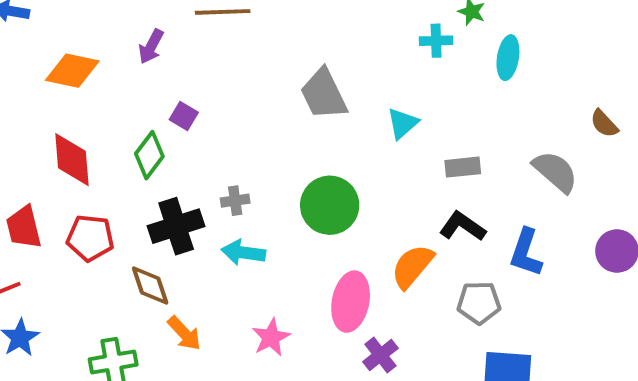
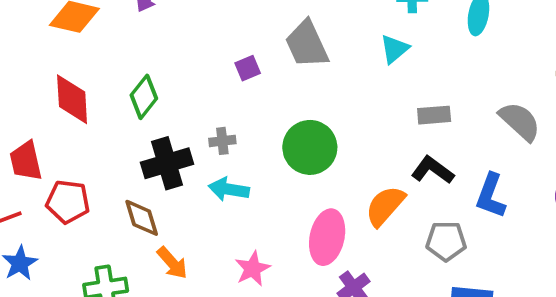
purple square: (184, 116) -> (248, 68), moved, turned 35
cyan triangle: (403, 123) -> (394, 49), moved
red pentagon: (90, 238) -> (68, 202), moved

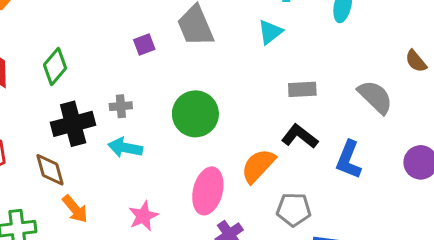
gray pentagon: (446, 241) -> (294, 210), moved

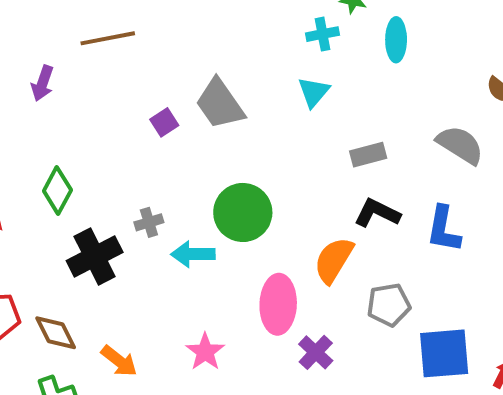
purple square: (144, 45) -> (164, 122), moved
cyan arrow: (125, 148) -> (193, 254), moved
brown diamond: (50, 170) -> (56, 333), moved

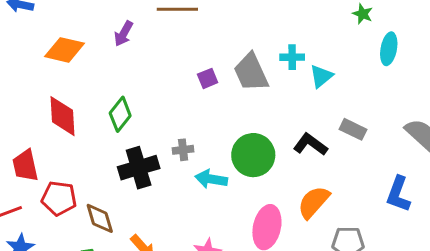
cyan cross: (323, 34) -> (292, 57), moved
gray rectangle: (368, 155) -> (353, 129), turned 30
black L-shape: (377, 213) -> (310, 144), moved

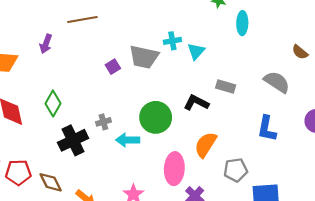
gray trapezoid: (251, 72) -> (144, 57), turned -44

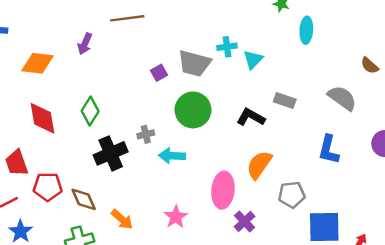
green circle: (156, 117) -> (193, 110), moved

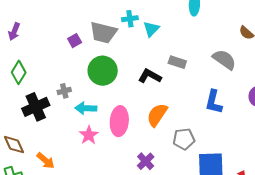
purple arrow: (85, 44) -> (14, 32), moved
pink ellipse: (223, 190) -> (119, 121), moved
pink star: (176, 217) -> (89, 135), moved

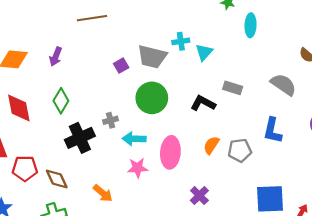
orange semicircle: (157, 115) -> (211, 145), size x0.7
pink star: (89, 135) -> (138, 168), turned 30
gray pentagon: (184, 139) -> (240, 150), moved
orange arrow: (46, 161) -> (103, 193), moved

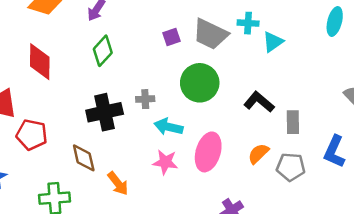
gray rectangle: (233, 88) -> (293, 122), moved, turned 60
green diamond: (61, 101) -> (103, 51), moved
brown diamond: (57, 179) -> (84, 158), moved

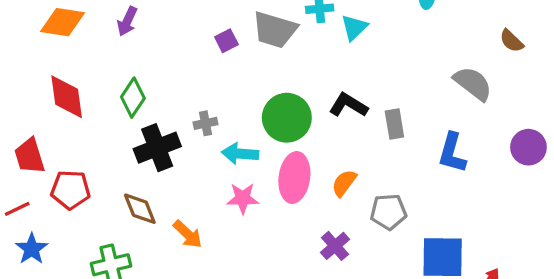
green diamond: (103, 51) -> (133, 98), moved
green circle: (200, 83) -> (287, 118), moved
orange semicircle: (258, 154) -> (344, 183), moved
gray pentagon: (291, 167) -> (388, 212), moved

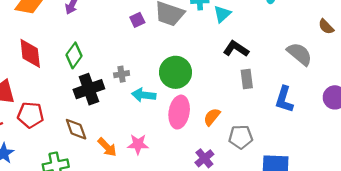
black L-shape: (348, 105) -> (236, 49), moved
pink star: (243, 198) -> (138, 144), moved

